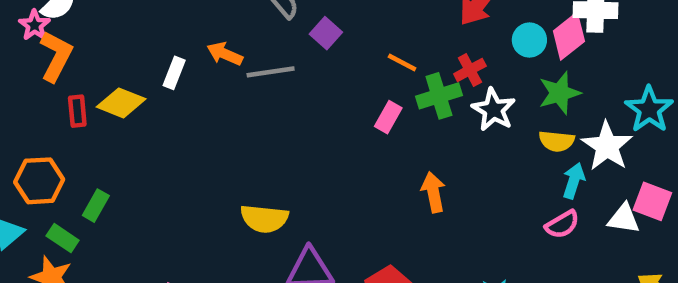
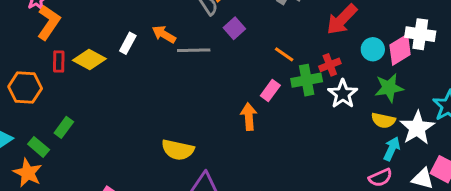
orange hexagon: (39, 181) -> (25, 88), moved
orange arrow: (433, 192) -> (249, 117), moved

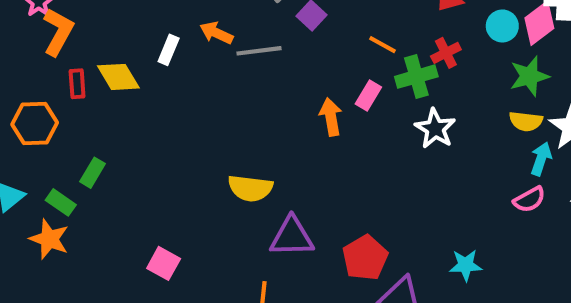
yellow diamond: (89, 59) -> (118, 77), turned 36
white star: (343, 94) -> (435, 129), moved
orange arrow: (249, 117) -> (331, 117), moved

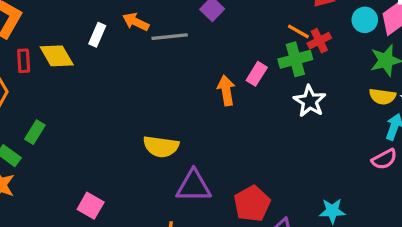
orange line: (382, 45) -> (298, 31), moved

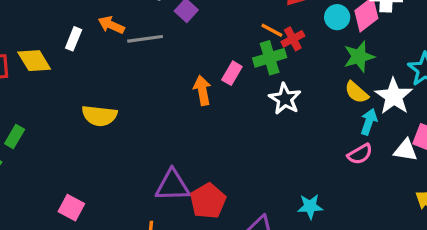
yellow semicircle: (382, 96) -> (357, 92), turned 35
yellow semicircle: (161, 147) -> (99, 116), moved
red pentagon: (252, 204) -> (208, 201), moved

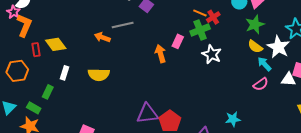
orange arrow: (111, 25) -> (102, 37), moved
white rectangle: (74, 39) -> (65, 73), moved
cyan arrow: (369, 122) -> (264, 64), turned -56

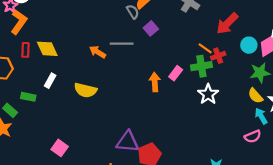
green rectangle: (48, 92) -> (28, 97), turned 64

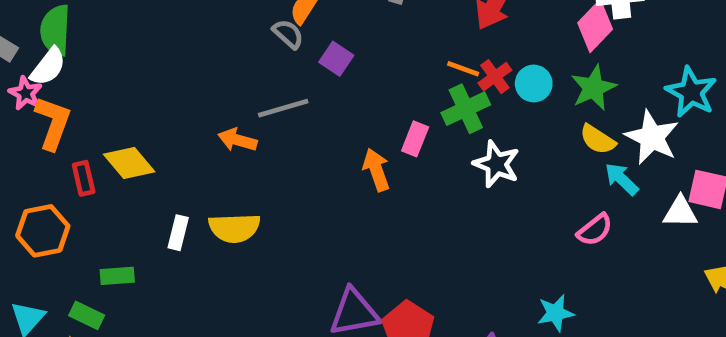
cyan circle: (249, 45) -> (534, 84), moved
white rectangle: (50, 81) -> (178, 233), moved
pink semicircle: (253, 136) -> (595, 230), moved

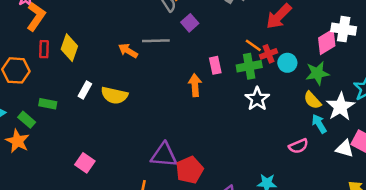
pink rectangle: (415, 139) -> (215, 65), moved, turned -49
yellow diamond: (129, 163) -> (69, 48), turned 45

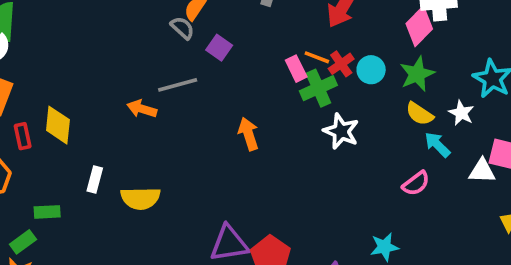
pink rectangle: (215, 65) -> (296, 69), moved
yellow semicircle: (114, 95) -> (140, 198), moved
white star: (340, 107) -> (461, 113), size x0.6
green rectangle: (27, 120) -> (23, 242), turned -63

